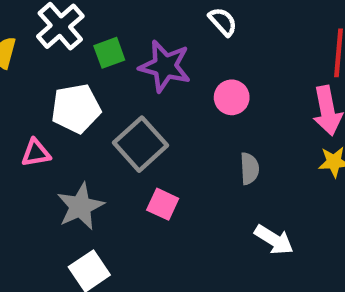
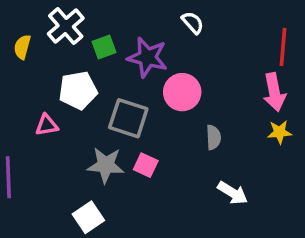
pink circle: (232, 97) -> (182, 92), moved, size x1.4
gray square: (140, 144) -> (128, 118), turned -30
gray star: (80, 206) -> (106, 165), moved, turned 30

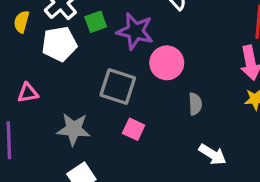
white pentagon: (78, 90) -> (59, 44), moved
pink triangle: (47, 125) -> (28, 93), moved
gray star: (106, 165) -> (74, 129), moved

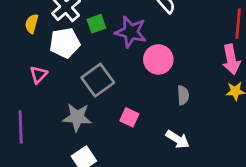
gray square: (118, 87) -> (98, 80), moved, turned 36
pink triangle: (28, 93) -> (39, 75), moved, turned -36
white arrow: (213, 154) -> (178, 139), moved

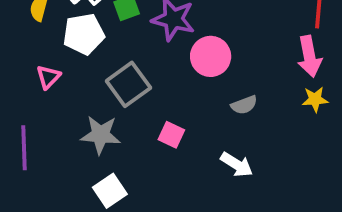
gray semicircle: (183, 95) -> (244, 105), turned 72

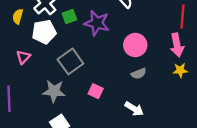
pink circle: (211, 56) -> (135, 45), moved

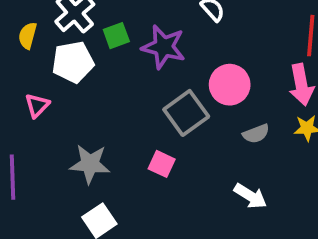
gray square: (70, 61) -> (186, 113), moved
gray semicircle: (139, 74) -> (256, 134), moved
white arrow: (134, 109) -> (250, 196), moved

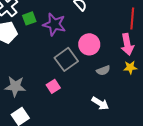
pink square: (162, 164) -> (53, 86), turned 32

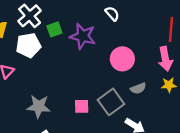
gray square: (66, 59) -> (111, 102), moved
pink square: (53, 86) -> (82, 106), turned 32

